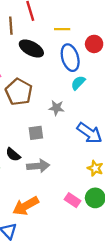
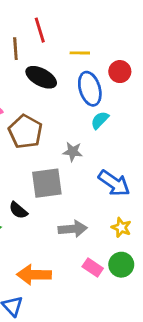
gray square: (36, 133) -> (47, 183), size x1.6
gray arrow: (38, 166) -> (73, 229), moved
orange arrow: (26, 206) -> (34, 275), turned 30

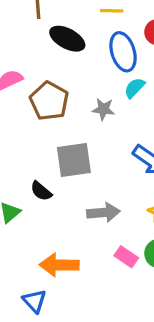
gray star: (73, 152) -> (103, 109), moved

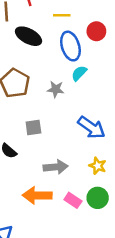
gray square: (74, 160) -> (33, 128), size x0.6
orange arrow: (59, 265) -> (37, 195), moved

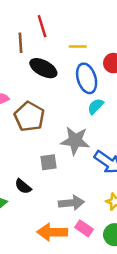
gray star: (56, 89) -> (75, 141), moved, size x1.6
pink rectangle: (73, 200) -> (84, 228), moved

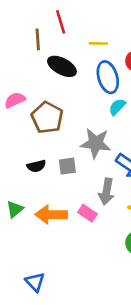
black semicircle: (23, 186) -> (36, 166), moved, turned -54
gray arrow: (71, 203) -> (106, 192), moved, turned 105
pink rectangle: (84, 228) -> (88, 213), moved
orange arrow: (52, 232) -> (51, 215), moved

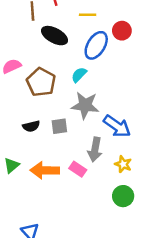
blue ellipse: (108, 77) -> (96, 45), turned 48
cyan semicircle: (117, 107) -> (79, 75), moved

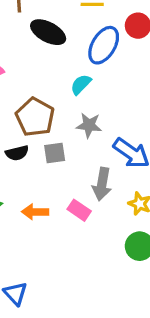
brown pentagon: (41, 82) -> (35, 117), moved
gray star: (85, 105) -> (89, 125), size x0.7
orange arrow: (45, 170) -> (35, 212), size x0.7

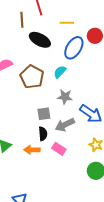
brown pentagon: (35, 117) -> (32, 77), moved
black semicircle: (17, 153) -> (43, 134), moved, turned -80
gray arrow: (102, 184) -> (65, 125), moved, turned 54

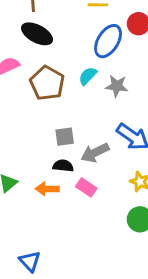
black ellipse: (40, 40) -> (37, 34), moved
gray star: (65, 97) -> (117, 86), moved
black semicircle: (43, 134) -> (63, 166), turned -80

